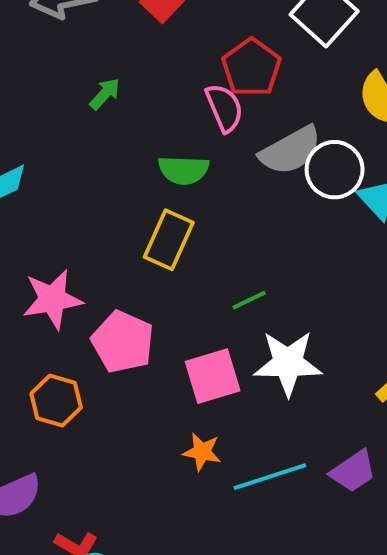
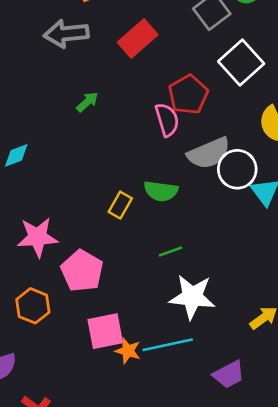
green semicircle: (184, 170) -> (161, 191), moved
yellow rectangle: (169, 240) -> (120, 205), size x0.7
pink square: (213, 376) -> (105, 331), moved
cyan line: (270, 477) -> (168, 345), moved

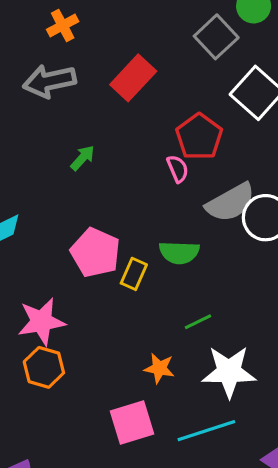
pink semicircle: (167, 120) -> (178, 169), size x0.7
pink pentagon: (82, 271) -> (95, 253), moved
orange hexagon: (33, 306) -> (44, 367), moved
orange star: (128, 351) -> (159, 368), moved

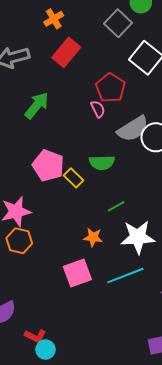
orange cross: (63, 25) -> (54, 19), moved
green arrow: (83, 158) -> (37, 105), size x1.6
yellow rectangle: (134, 274) -> (73, 178), turned -66

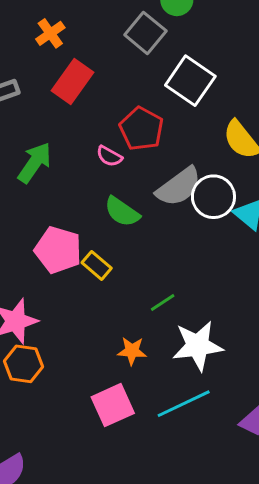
pink semicircle: (98, 109) -> (109, 156), moved, turned 150
green semicircle: (102, 163) -> (122, 212), moved, turned 40

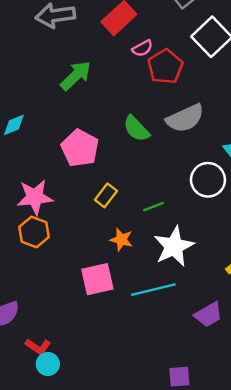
pink semicircle: (109, 156) -> (142, 48), moved, turned -70
white circle: (213, 197) -> (208, 180), moved
yellow rectangle: (97, 265) -> (106, 195), moved, turned 75
white star: (198, 346) -> (174, 246), turned -30

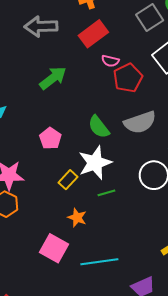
pink semicircle: (142, 48) -> (110, 61), turned 36
pink pentagon: (80, 148) -> (50, 138), size x0.7
white star: (174, 246) -> (95, 163), moved
pink square: (97, 279) -> (54, 248), turned 36

